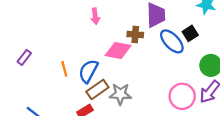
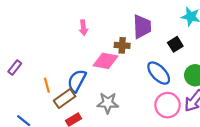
blue ellipse: (172, 41) -> (159, 73), moved
orange line: (64, 69) -> (47, 85), moved
brown rectangle: (97, 89) -> (65, 98), moved

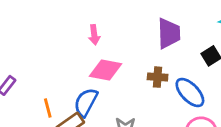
brown cross: (122, 45) -> (158, 77), moved
pink diamond: (106, 61) -> (105, 70), moved

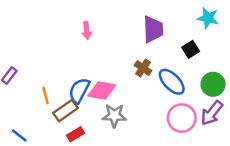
pink diamond: (105, 70) -> (102, 91), moved
brown cross: (158, 77) -> (143, 68), turned 30

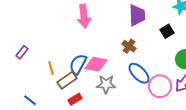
pink arrow: (87, 31) -> (84, 16), size x1.6
blue ellipse: (172, 82) -> (139, 73), moved

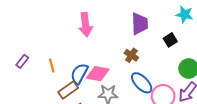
orange line: (51, 68) -> (52, 65), moved

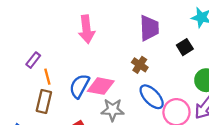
purple rectangle: (22, 61) -> (33, 60), moved
brown rectangle: (68, 90) -> (44, 102), moved, turned -42

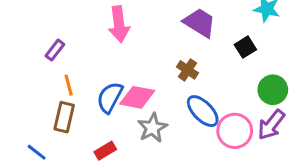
purple trapezoid: (149, 28) -> (200, 23), turned -56
purple rectangle: (33, 60) -> (55, 50), moved
gray star: (113, 110) -> (152, 128), turned -30

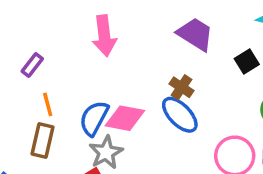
blue ellipse: (203, 111) -> (180, 115), moved
gray star: (152, 128) -> (106, 152), moved

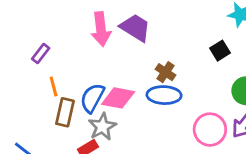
purple trapezoid: (195, 34) -> (135, 28), moved
blue ellipse: (180, 115) -> (164, 95), turned -44
brown rectangle: (43, 140) -> (65, 112), moved

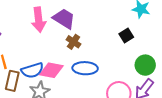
brown cross: (165, 72) -> (73, 42), moved
blue semicircle: (92, 98) -> (32, 70), turned -135

